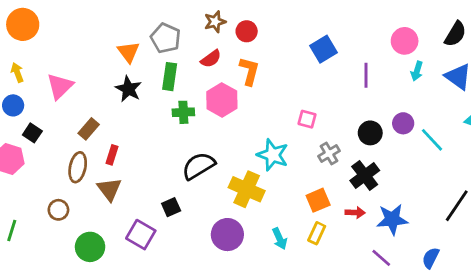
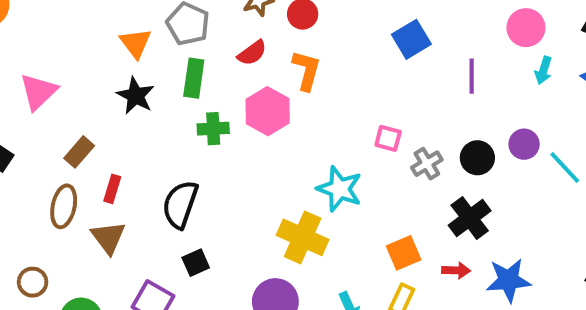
gray cross: (329, 154) -> (427, 164), moved
black semicircle: (199, 166) -> (180, 204), moved, turned -40
brown circle: (58, 210) -> (33, 282), moved

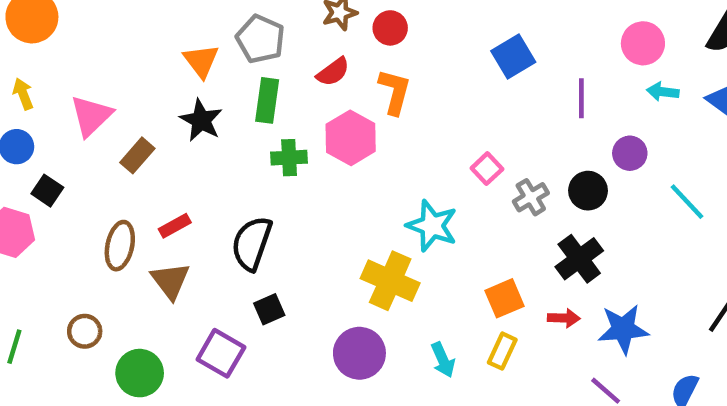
cyan arrow: (543, 70) -> (663, 92), turned 80
pink square: (388, 138) -> (487, 169), turned 32
purple circle: (524, 144) -> (630, 153), moved
brown rectangle: (79, 152) -> (137, 155), moved
red rectangle: (112, 189) -> (175, 226), turned 44

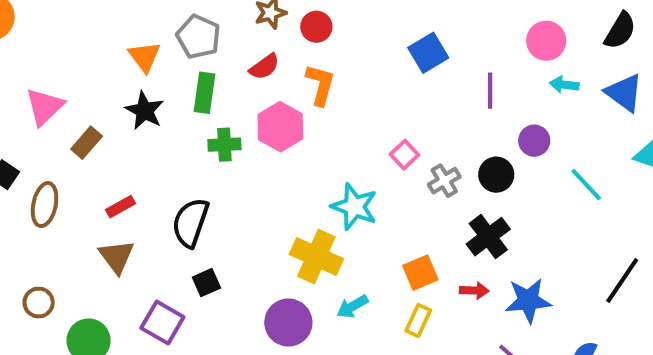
brown ellipse: (120, 246) -> (45, 205), moved
cyan arrow: (443, 360) -> (352, 307), moved, turned 84

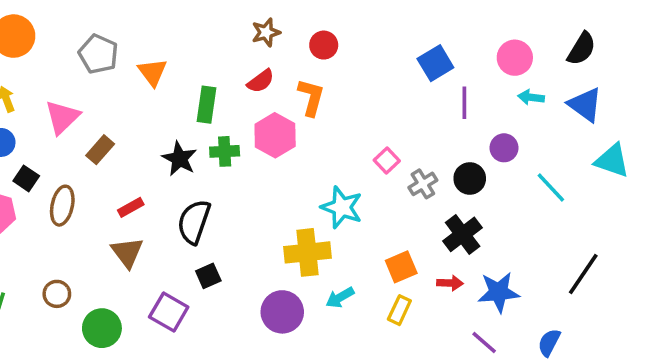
red circle: (316, 27) -> (324, 45), moved
gray pentagon: (198, 37) -> (98, 54), moved
blue square: (428, 53) -> (435, 63), moved
black star: (144, 111) -> (179, 159), moved
yellow cross: (316, 257) -> (307, 252), turned -30

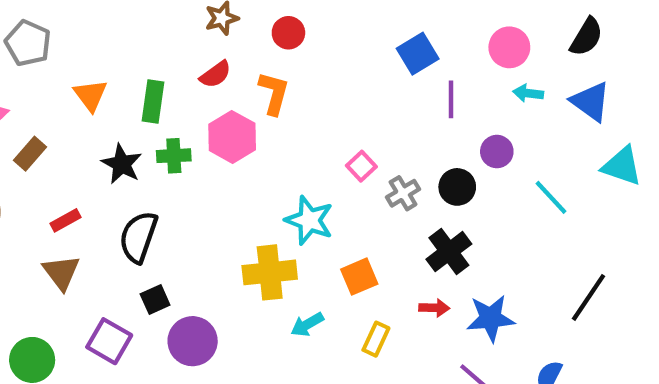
orange triangle: (152, 72) -> (90, 95), moved
orange square: (401, 267) -> (359, 277), moved
purple circle: (282, 312) -> (193, 341), moved

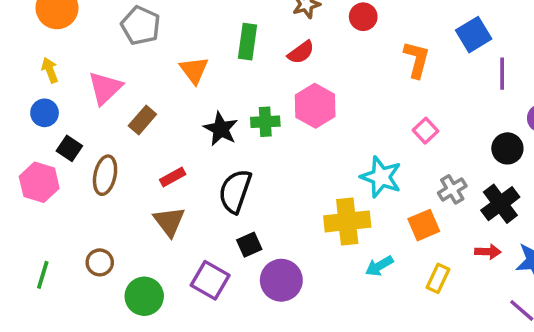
orange L-shape: (274, 93) -> (417, 59), moved
green rectangle: (153, 102) -> (247, 42), moved
gray cross: (403, 193) -> (452, 189), moved

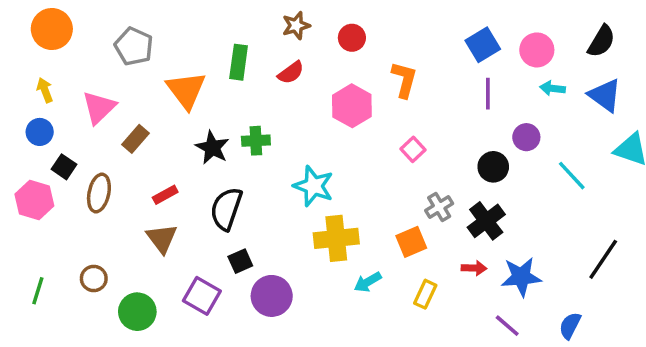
blue square: (474, 35) -> (483, 45), moved
orange triangle: (194, 70) -> (186, 90), size x1.4
pink hexagon: (315, 106) -> (352, 106), moved
cyan star: (381, 177) -> (314, 186), moved

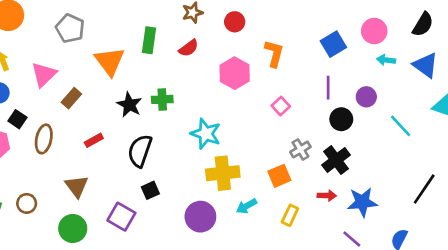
blue square: (483, 45) -> (333, 44), moved
purple line: (488, 94) -> (328, 88), moved
brown triangle: (162, 238) -> (77, 186), moved
brown circle: (94, 278) -> (27, 203), moved
purple circle: (272, 296) -> (200, 217), moved

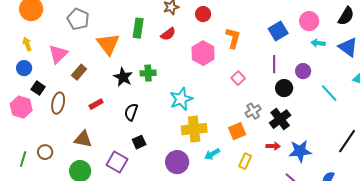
cyan star: (206, 134) -> (181, 99), turned 30
black semicircle: (140, 151) -> (131, 112), size x0.7
brown triangle: (77, 186) -> (83, 139), turned -42

